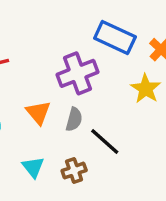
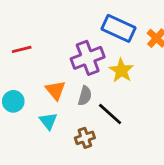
yellow star: (146, 89) -> (121, 70), moved
cyan triangle: (33, 167) -> (48, 121), moved

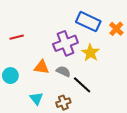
orange triangle: (55, 90) -> (42, 67), turned -42
gray semicircle: (85, 96) -> (63, 71), turned -80
cyan triangle: (48, 121) -> (36, 98), moved

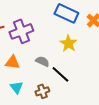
purple cross: (65, 43) -> (21, 31), moved
orange triangle: (42, 67) -> (12, 62), moved

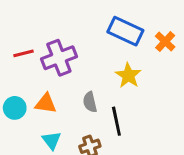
gray semicircle: (42, 61) -> (90, 102), turned -128
black line: (60, 74) -> (116, 121), turned 36

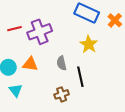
cyan triangle: (52, 140) -> (16, 90), moved

